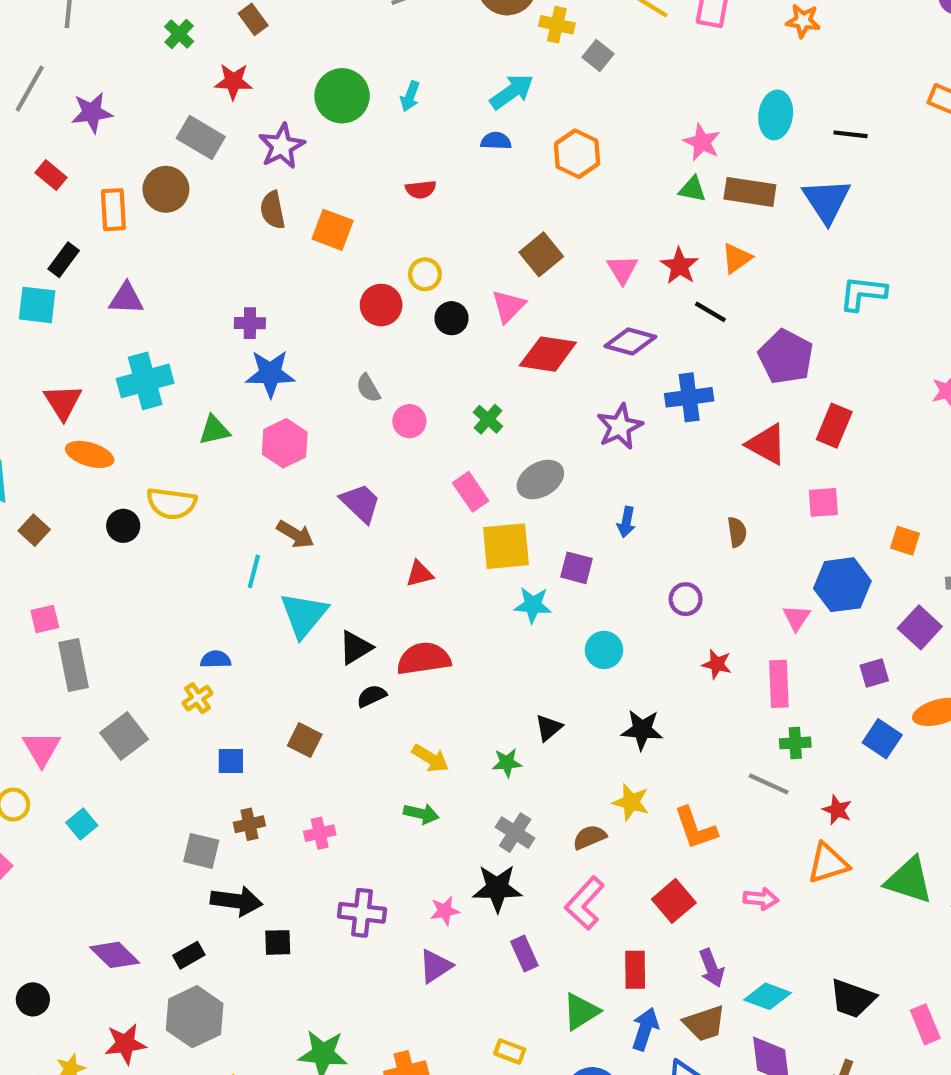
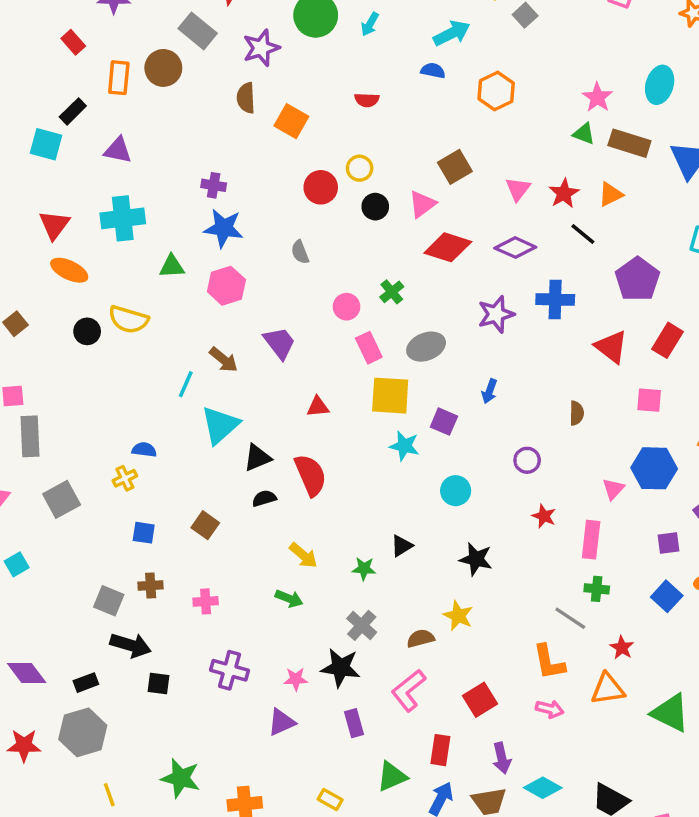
pink circle: (409, 421) -> (347, 307), moved
red semicircle: (424, 659) -> (311, 475), turned 66
orange L-shape: (695, 828) -> (549, 662), moved

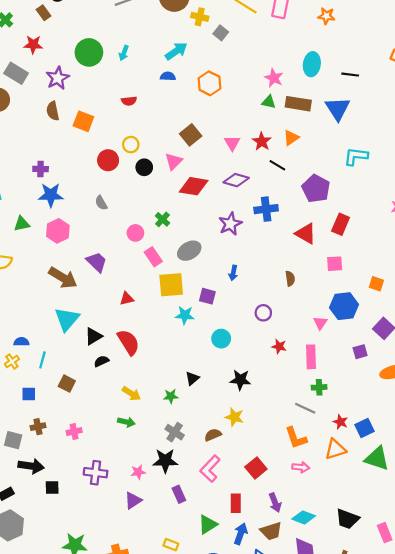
brown arrow: (224, 360) -> (63, 278), size x1.5
cyan line: (186, 384) -> (42, 360), moved
blue square: (667, 596) -> (364, 428), moved, turned 30

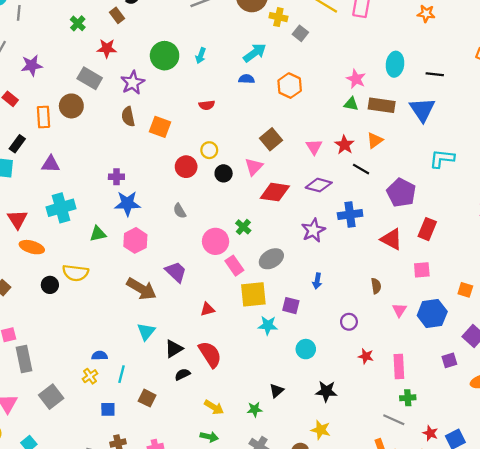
orange star: (326, 16) -> (426, 14), moved
pink circle: (135, 233) -> (216, 241), size x1.5
cyan triangle: (67, 319) -> (146, 332), size x0.7
pink triangle: (320, 323) -> (399, 310), moved

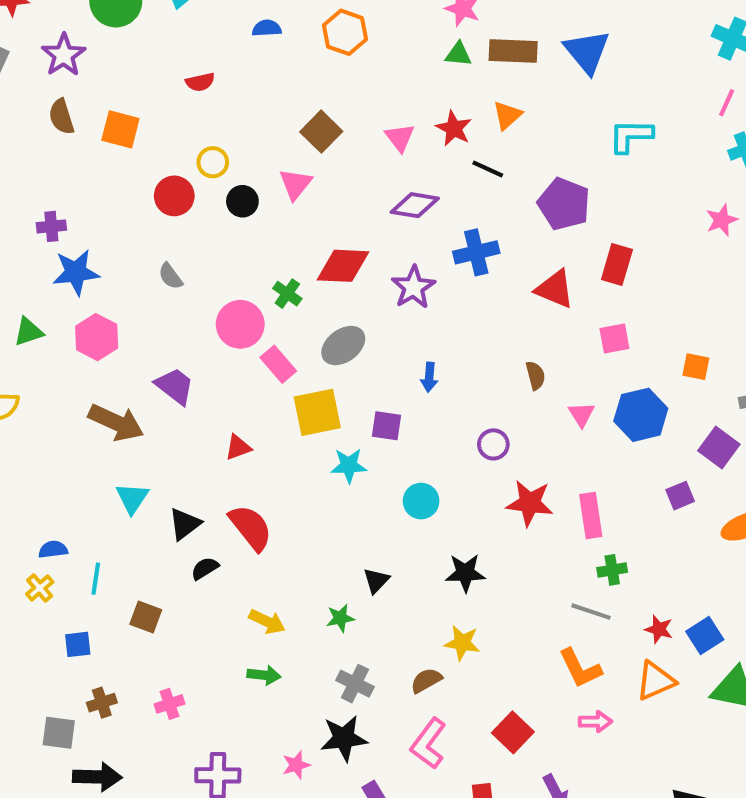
red diamond: (275, 192) -> (343, 266), moved
red star: (366, 356) -> (530, 503), size x1.6

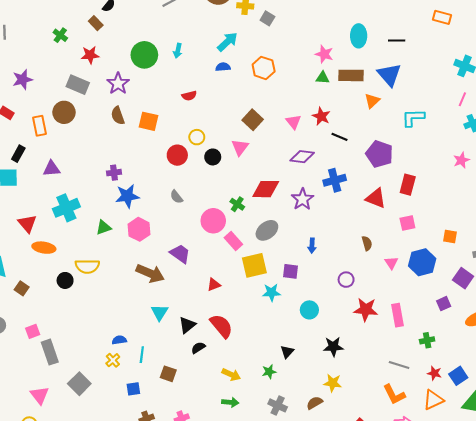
orange triangle: (507, 115) -> (372, 101), moved
green cross: (612, 570) -> (427, 340), moved

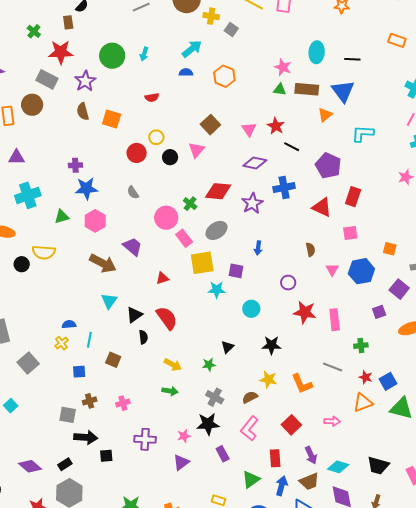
brown rectangle: (96, 23) -> (68, 22), turned 32
red star: (90, 55) -> (61, 52), size x1.4
black semicircle: (198, 348) -> (143, 337), turned 112
orange L-shape: (394, 394) -> (302, 384), moved

